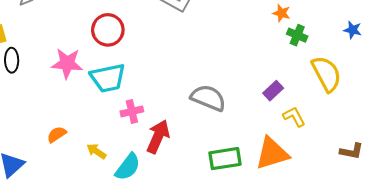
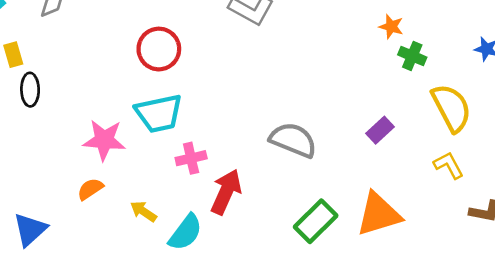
pink star: (67, 63) -> (104, 140), moved
yellow L-shape: (294, 117) -> (449, 165), moved
green rectangle: (225, 159) -> (316, 221), turned -36

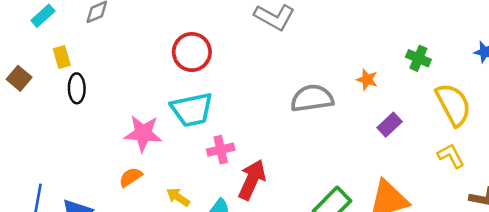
orange star: (391, 27) -> (367, 80), moved
gray semicircle: (293, 140) -> (312, 98), moved, turned -30

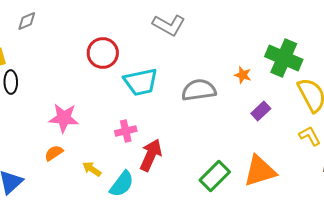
green cross: (418, 58) -> (284, 58), size x1.8
cyan trapezoid: (192, 110) -> (141, 82), moved

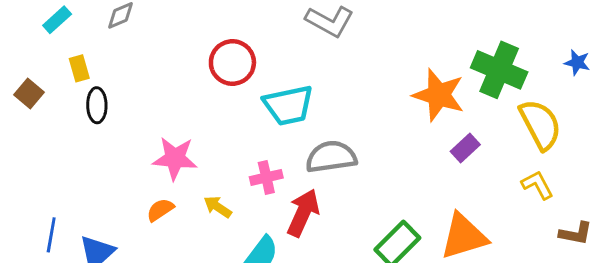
orange star: (243, 75) -> (439, 95), size x2.0
gray semicircle: (199, 90) -> (331, 157), moved
yellow arrow: (92, 169) -> (218, 207), moved

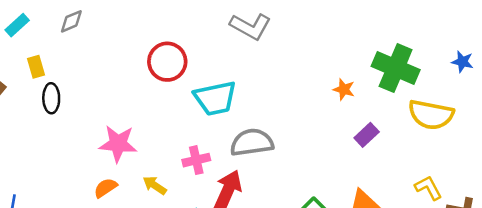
orange star: (439, 95) -> (344, 89), size x0.5
yellow semicircle: (540, 124) -> (431, 115), turned 129
yellow L-shape: (537, 185) -> (428, 188), moved

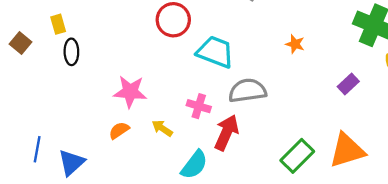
orange star: (344, 89) -> (295, 44), moved
cyan trapezoid: (215, 98) -> (215, 52), turned -147
pink cross: (196, 160) -> (199, 106), turned 30

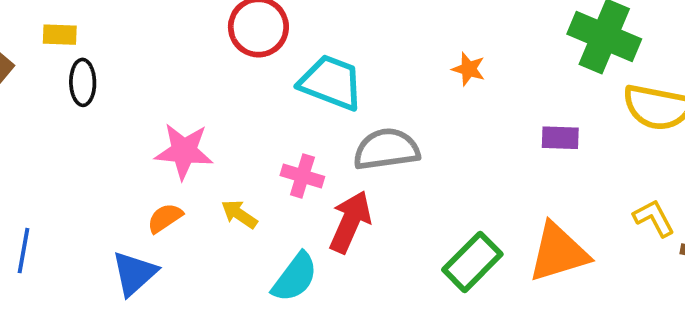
yellow rectangle: (58, 24) -> (60, 35), turned -72
purple rectangle: (348, 84) -> (560, 138), turned 45
blue triangle: (71, 163) -> (134, 273), moved

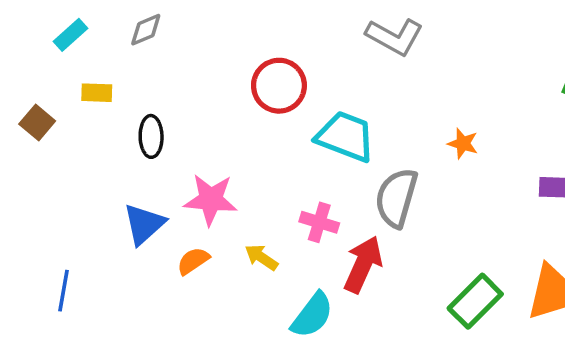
orange star: (469, 69) -> (463, 143), moved
black ellipse: (83, 82) -> (151, 136), moved
gray semicircle: (386, 149) -> (396, 198), turned -66
blue triangle: (134, 273) -> (144, 224), moved

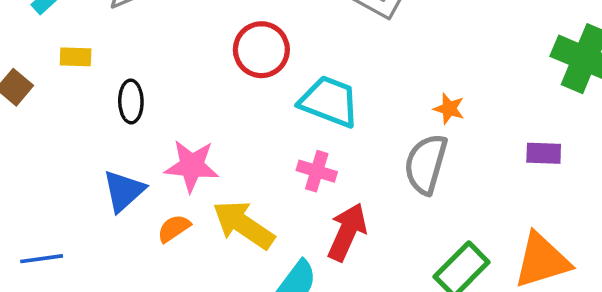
gray semicircle: (396, 198) -> (426, 164), moved
pink cross: (319, 222) -> (317, 171), moved
yellow arrow: (261, 257) -> (243, 225), size x1.8
blue line: (63, 291) -> (42, 259), turned 72

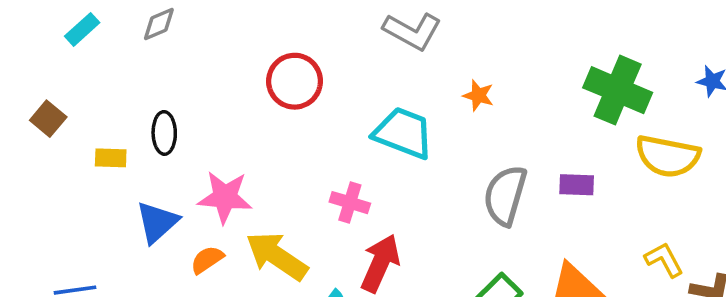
yellow rectangle: (76, 57) -> (111, 158), moved
cyan trapezoid: (329, 101) -> (403, 133), moved
orange star: (449, 109) -> (478, 95), moved
gray semicircle: (426, 164) -> (505, 195), moved

